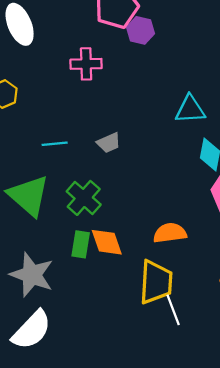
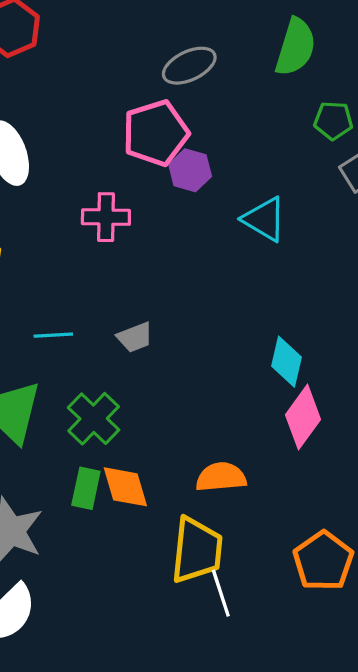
cyan triangle: (190, 109) -> (264, 219), moved, turned 32

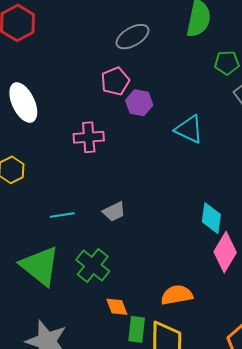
pink pentagon: (156, 133) -> (115, 81), size x0.7
orange diamond: (125, 487) -> (117, 307), size x0.7
green rectangle: (86, 488) -> (137, 329), moved

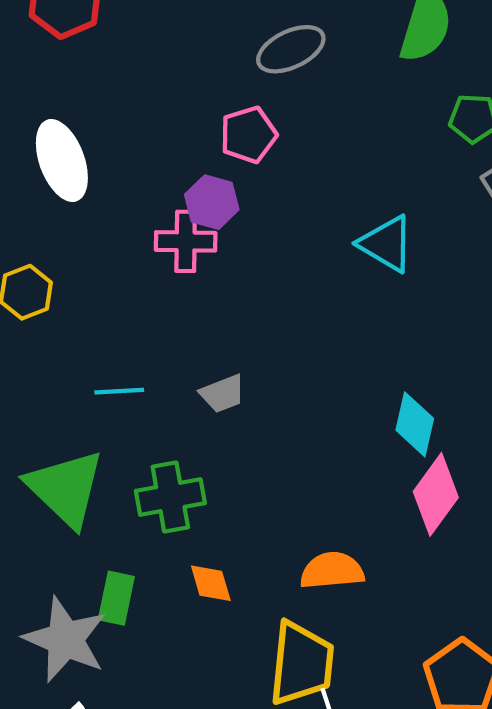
purple hexagon: (139, 103) -> (212, 202), moved
green cross: (93, 266) -> (170, 497), turned 36
green rectangle: (137, 329) -> (116, 598), moved

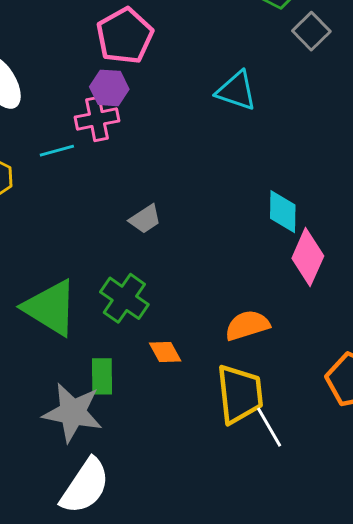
pink pentagon: (248, 135) -> (125, 36), size x1.4
cyan line: (119, 391) -> (57, 151), moved
green cross: (170, 497) -> (124, 298), turned -33

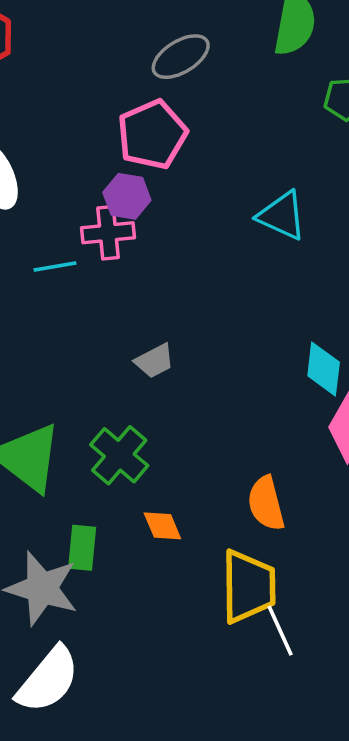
orange semicircle: (247, 325) -> (266, 503), turned -93

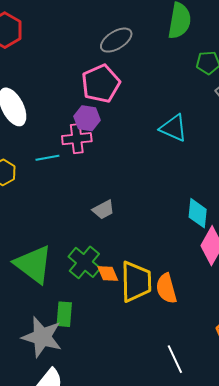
orange diamond: (162, 526) -> (108, 274), moved
yellow trapezoid: (248, 587) -> (136, 282), moved

